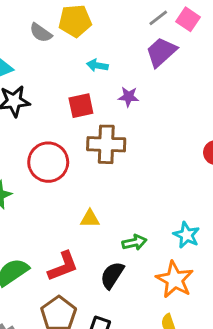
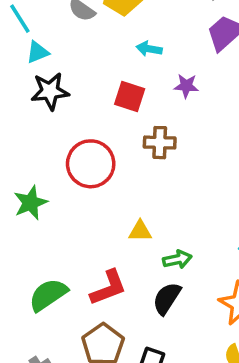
red square: (81, 106) -> (130, 97), turned 30
brown cross: (106, 144) -> (160, 143), size x0.7
green arrow: (134, 242) -> (177, 259), moved

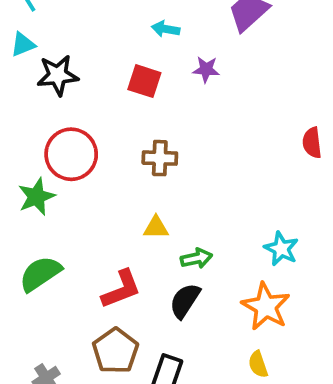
cyan triangle: (38, 52) -> (23, 44), moved
brown cross: (160, 143) -> (160, 158), moved
red circle: (91, 164) -> (71, 154), moved
green semicircle: (48, 295) -> (40, 274), moved

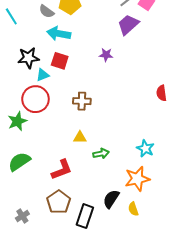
cyan arrow: (166, 29) -> (59, 34), moved, size x1.6
cyan triangle: (23, 44) -> (43, 75), moved
red square: (144, 81) -> (60, 61), moved
black semicircle: (185, 301) -> (111, 199), moved
orange star: (266, 306) -> (137, 179), turned 30

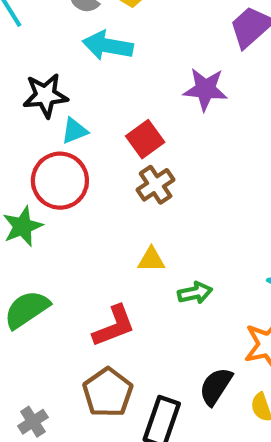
purple star: (106, 55) -> (205, 89), size x1.5
red square: (60, 61) -> (145, 139), moved, turned 36
brown cross: (82, 101) -> (156, 185), turned -36

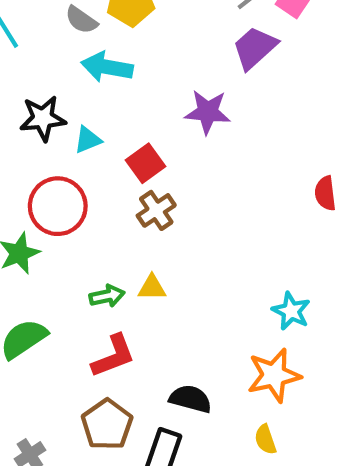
cyan triangle: (74, 131) -> (88, 140), moved
green arrow: (195, 293) -> (107, 296), moved
black semicircle: (216, 386) -> (190, 399), moved, turned 72

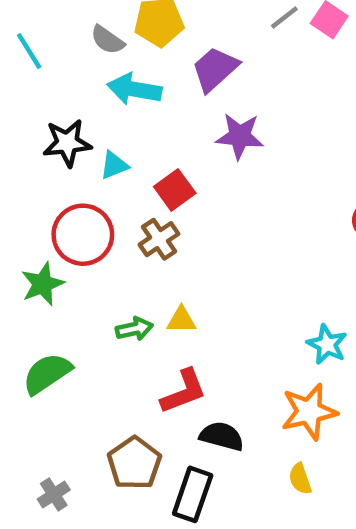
purple trapezoid: (255, 48) -> (215, 69), moved
brown cross: (156, 210) -> (159, 239), moved
red L-shape: (113, 356) -> (184, 391), moved

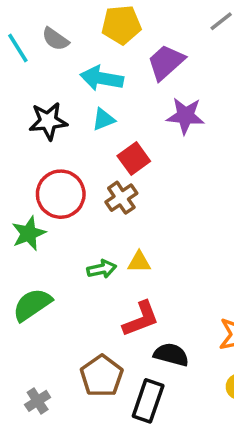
gray semicircle: (107, 40) -> (55, 39), moved
cyan triangle: (114, 165) -> (103, 119), moved

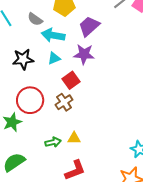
gray semicircle: (55, 39) -> (35, 19), moved
purple star: (185, 116) -> (84, 54), moved

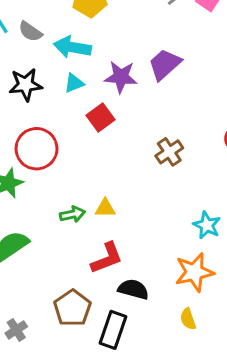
gray semicircle: (35, 19) -> (30, 32), moved
purple trapezoid: (89, 26) -> (165, 64), moved
brown cross: (64, 102) -> (169, 152), moved

